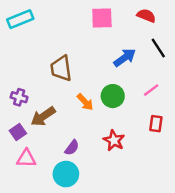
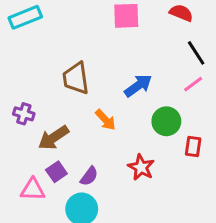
blue arrow: (125, 58) -> (138, 86), moved
pink line: (151, 90) -> (193, 84), moved
green circle: (113, 96) -> (166, 121), moved
purple square: (18, 132) -> (56, 172), moved

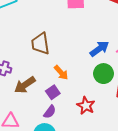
blue arrow: (138, 86) -> (99, 49), moved
purple square: (56, 172) -> (53, 92), moved

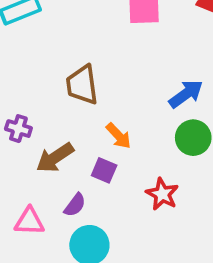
purple square: (53, 92) -> (104, 170), turned -32
purple semicircle: (50, 112) -> (75, 205), moved

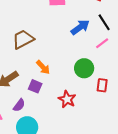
brown trapezoid: (82, 85) -> (23, 39), turned 70
blue arrow: (186, 94) -> (80, 27), moved

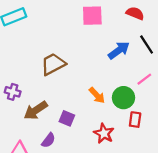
pink line: (102, 43) -> (144, 79), moved
orange arrow: (43, 67) -> (97, 95), moved
red rectangle: (102, 85) -> (135, 120), moved

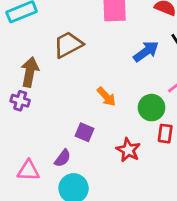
brown trapezoid: (53, 64) -> (68, 45), moved
orange arrow: (97, 95) -> (106, 97), moved
brown arrow: (36, 110) -> (30, 72), moved, turned 135

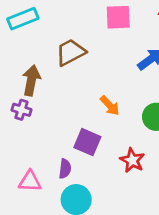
purple square: (84, 132) -> (87, 142), size x1.4
purple semicircle: (63, 158) -> (65, 169), turned -30

